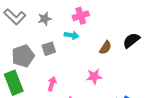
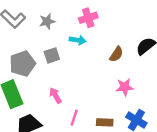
pink star: (94, 76) -> (125, 87), moved
pink arrow: (52, 84) -> (55, 95), turned -48

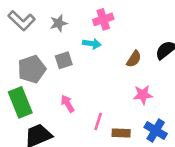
pink line: (74, 118) -> (98, 122), moved

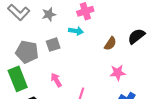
gray pentagon: (32, 69) -> (27, 52), turned 30

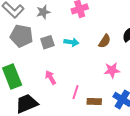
cyan arrow: (76, 31) -> (71, 42), moved
gray pentagon: (27, 52) -> (21, 36), moved

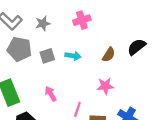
pink star: (112, 70) -> (105, 86), moved

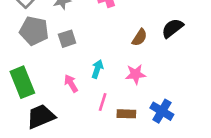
cyan arrow: (73, 56) -> (97, 69), moved, turned -80

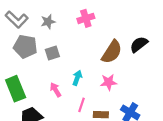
brown semicircle: (140, 37) -> (112, 52), size x1.6

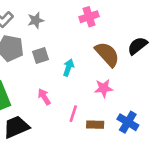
pink cross: (86, 18) -> (89, 17), moved
brown semicircle: (112, 52) -> (107, 54), turned -75
cyan arrow: (77, 78) -> (68, 68), moved

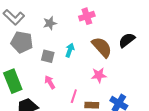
gray star: (36, 20) -> (50, 23), moved
gray square: (41, 55) -> (48, 56), moved, turned 32
cyan arrow: (68, 68) -> (70, 50), moved

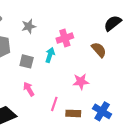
pink cross: (87, 16) -> (65, 38), moved
black semicircle: (127, 40) -> (113, 23), moved
brown semicircle: (102, 47) -> (99, 50), moved, size x0.7

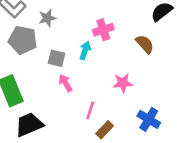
gray star: (29, 26) -> (47, 18), moved
pink arrow: (29, 89) -> (66, 83), moved
brown rectangle: (73, 113) -> (105, 130), moved, turned -48

